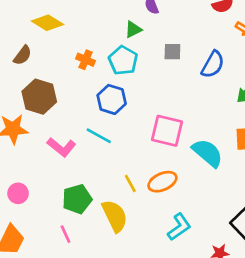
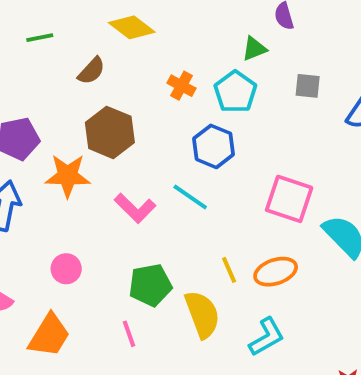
cyan L-shape: (179, 227) -> (267, 337), moved

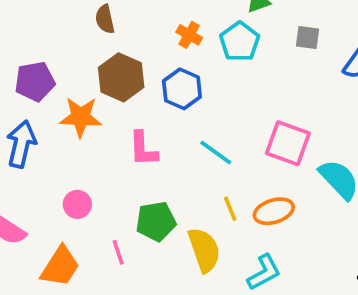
brown semicircle: (91, 71) -> (105, 19), turned 124
blue hexagon: (214, 146) -> (182, 89), moved
cyan line: (190, 197) -> (216, 152), moved
pink L-shape: (135, 208) -> (143, 149), turned 42
pink line: (129, 334) -> (118, 252), moved

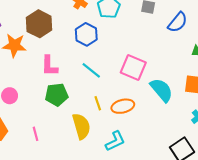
blue hexagon: (182, 89) -> (86, 34), moved
green pentagon: (156, 221) -> (57, 95), moved
pink line: (118, 252) -> (35, 134), moved

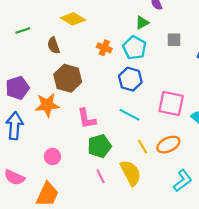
blue hexagon: (86, 34) -> (130, 79), moved
pink line: (35, 134) -> (101, 176), moved
cyan L-shape: (115, 141) -> (183, 181), moved

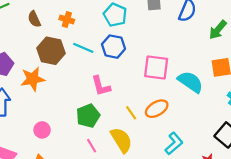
orange cross: (104, 48) -> (67, 20), moved
cyan line: (129, 115) -> (83, 48), moved
pink L-shape: (87, 119) -> (101, 86), moved

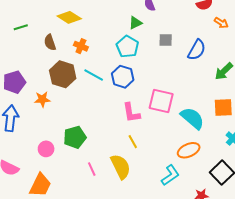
orange star: (33, 79) -> (42, 99), size x0.7
pink L-shape: (101, 86) -> (131, 113), moved
orange ellipse: (157, 109) -> (189, 150), moved
green pentagon: (88, 116) -> (75, 137), moved

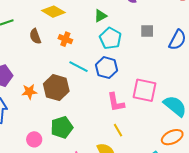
green triangle: (135, 23) -> (101, 16), moved
brown hexagon: (63, 74) -> (56, 88), moved

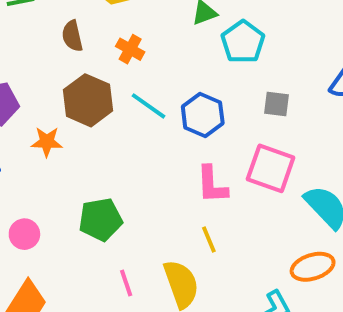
gray square: (147, 31) -> (277, 104), moved
cyan pentagon: (110, 38) -> (243, 42), moved
brown hexagon: (56, 88) -> (88, 100), moved
pink circle: (34, 139) -> (24, 234), moved

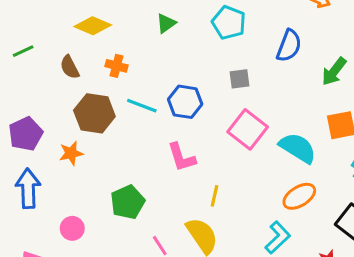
cyan pentagon: (243, 42) -> (229, 23), moved
pink square: (271, 168) -> (248, 129), turned 33
pink L-shape: (212, 185) -> (182, 157), moved
yellow line: (209, 239) -> (214, 196), turned 50

